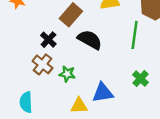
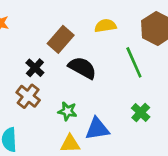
green line: (135, 35) -> (134, 62), turned -32
green star: (67, 74) -> (67, 111), moved

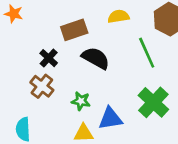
brown rectangle: (61, 39) -> (74, 30), turned 30
green cross: (141, 113) -> (153, 102), size x1.6

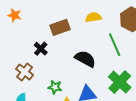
black semicircle: (96, 58) -> (85, 59), moved
brown cross: (42, 86) -> (25, 72), moved
green star: (81, 101) -> (55, 87), moved

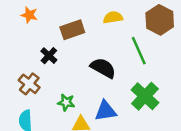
orange star: (14, 15) -> (29, 15), moved

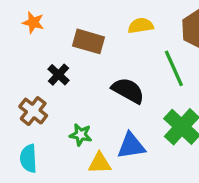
brown rectangle: (72, 30) -> (89, 41), turned 35

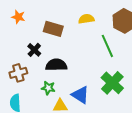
black semicircle: (128, 90) -> (56, 65), moved, turned -30
brown cross: (33, 111) -> (18, 73), turned 36
blue triangle: (131, 146) -> (80, 95), turned 42

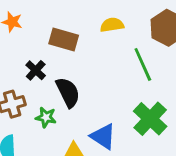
black semicircle: (56, 65) -> (68, 92), turned 65
green star: (48, 88) -> (46, 117), moved

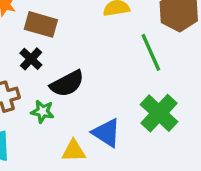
brown rectangle: (64, 39) -> (41, 24), moved
black semicircle: (68, 92) -> (67, 84), turned 88

